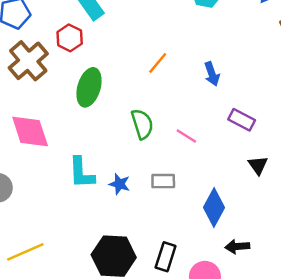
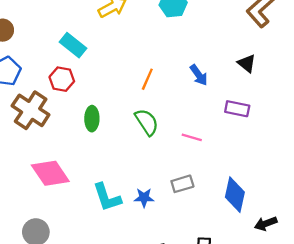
green ellipse: (89, 87) -> (92, 119), size x0.7
green semicircle: (142, 124) -> (147, 122), moved
black triangle: (258, 165) -> (247, 63), moved

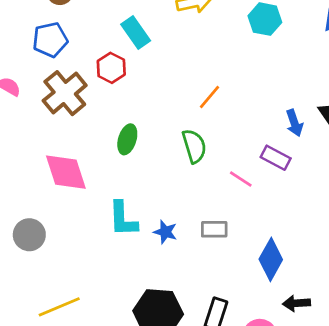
blue arrow: (199, 75) -> (294, 123), moved
purple rectangle: (237, 109) -> (276, 158), moved
green ellipse: (92, 119) -> (127, 139), moved

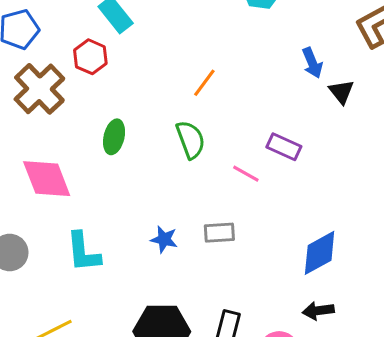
blue arrow: (294, 123) -> (312, 63), moved
cyan L-shape: (123, 219) -> (83, 252), moved
blue diamond: (271, 259) -> (320, 253), moved, turned 36

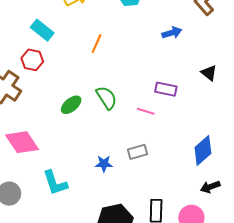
blue arrow: (312, 63) -> (172, 33), turned -72
orange line: (204, 83) -> (97, 44), moved
black triangle: (341, 92) -> (209, 73), moved
green ellipse: (114, 137) -> (71, 105), moved, turned 50

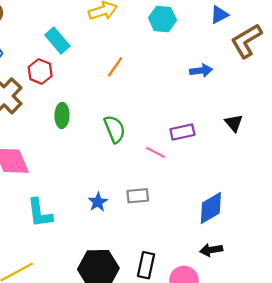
purple rectangle: (166, 89) -> (182, 132), turned -35
green ellipse: (71, 105) -> (62, 115), moved, turned -60
blue star: (104, 164) -> (98, 202), turned 30

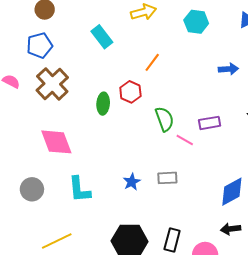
red hexagon: (40, 71) -> (130, 92), moved
green semicircle: (115, 129) -> (164, 119), moved

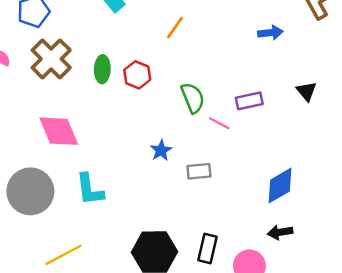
red hexagon: (130, 92) -> (137, 75), moved
green ellipse: (103, 104) -> (102, 69), moved
blue star: (132, 182) -> (161, 150), moved
gray circle: (32, 189) -> (30, 191), size x1.6

